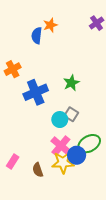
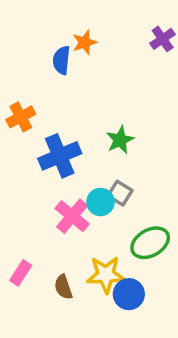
pink cross: (61, 146) -> (72, 216), moved
blue circle: (77, 155) -> (129, 294), moved

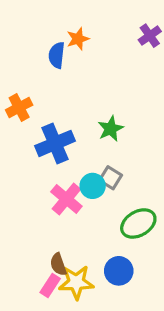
pink rectangle: (21, 273) -> (50, 286), moved
yellow star: (106, 275) -> (76, 282), moved

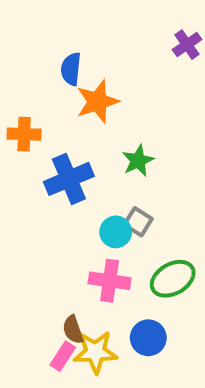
orange star: (78, 39) -> (97, 102), moved, size x1.5
orange cross: (19, 107) -> (24, 134), turned 30
pink cross: (66, 199) -> (110, 281), moved, turned -32

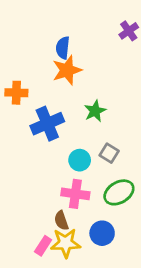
blue semicircle: (71, 69) -> (63, 48), moved
gray square: (138, 222) -> (109, 153), moved
brown semicircle: (73, 330) -> (61, 221), moved

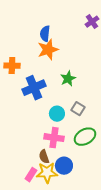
blue circle: (102, 233) -> (64, 166), moved

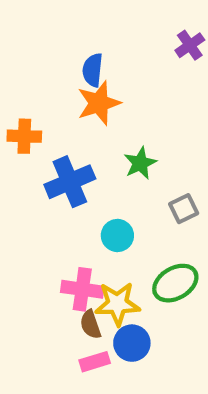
gray square: (78, 109) -> (184, 209), moved, turned 32
pink cross: (54, 138) -> (82, 289), moved
yellow star: (47, 173) -> (117, 304), moved
pink rectangle: (31, 175) -> (95, 362), moved, turned 40

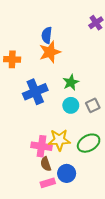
orange cross: (24, 136) -> (12, 59), moved
cyan circle: (117, 235) -> (71, 105), moved
yellow star: (117, 304) -> (59, 140), moved

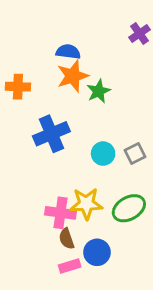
blue semicircle: (47, 35) -> (68, 52), turned 91
green star: (71, 82) -> (99, 91), moved

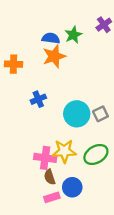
green star: (99, 91) -> (73, 35), moved
blue cross: (51, 134) -> (38, 99), size x0.6
cyan circle: (103, 154) -> (77, 114), size x1.5

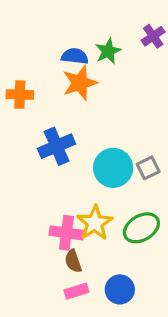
blue cross: (38, 99) -> (56, 146), size x1.5
yellow star: (64, 151) -> (95, 223), turned -30
blue circle: (72, 187) -> (120, 289), moved

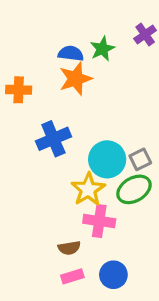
yellow star: (95, 223) -> (88, 189), moved
green ellipse: (141, 228) -> (134, 189), moved
pink cross: (66, 233) -> (99, 221), moved
brown semicircle: (73, 261) -> (69, 248), turned -80

